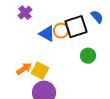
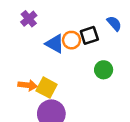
black square: (76, 27) -> (89, 35), size x0.7
orange arrow: (24, 69) -> (28, 85), turned 42

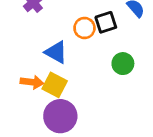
blue triangle: (55, 44) -> (56, 52), moved

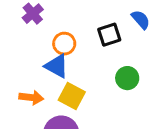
orange circle: (84, 28) -> (64, 44), moved
yellow square: (55, 85) -> (72, 96), moved

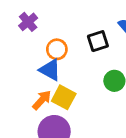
orange arrow: (31, 98) -> (42, 100), moved, turned -55

